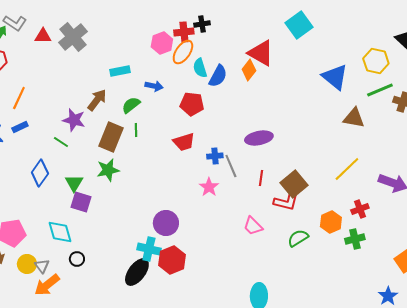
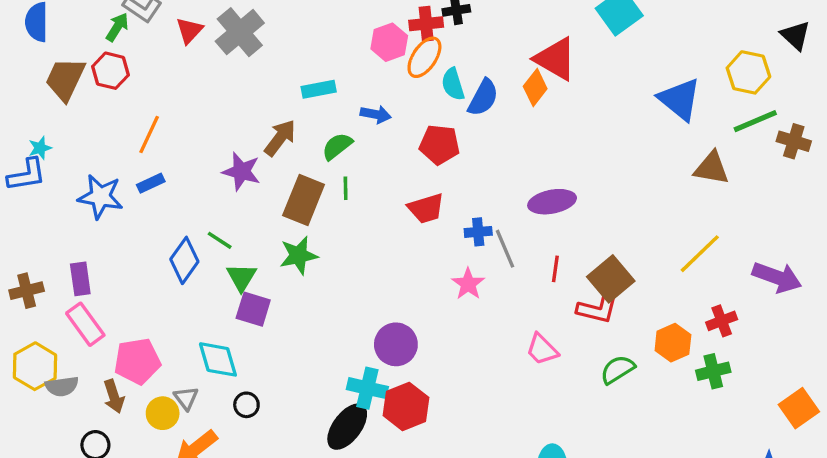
red triangle: (43, 36) -> (189, 30), turned -48
green line: (61, 142) -> (220, 240), moved
gray triangle: (42, 266) -> (186, 398), moved

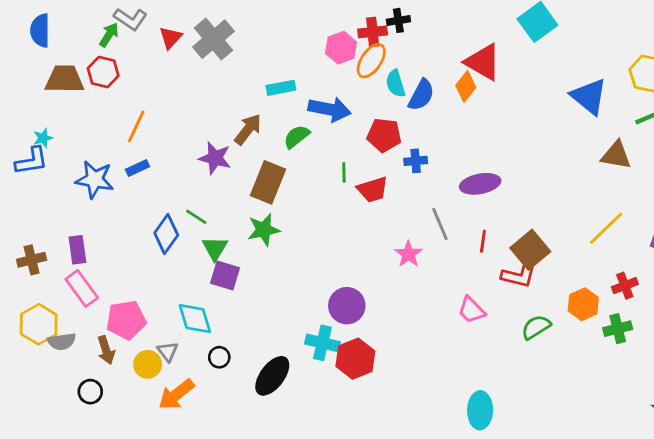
brown trapezoid: (65, 79) -> (64, 79), turned 66
blue arrow: (376, 114) -> (330, 109), size x1.6
green line: (346, 188) -> (344, 172), moved
blue cross: (478, 232) -> (416, 161), moved
black ellipse: (347, 427) -> (272, 376), moved

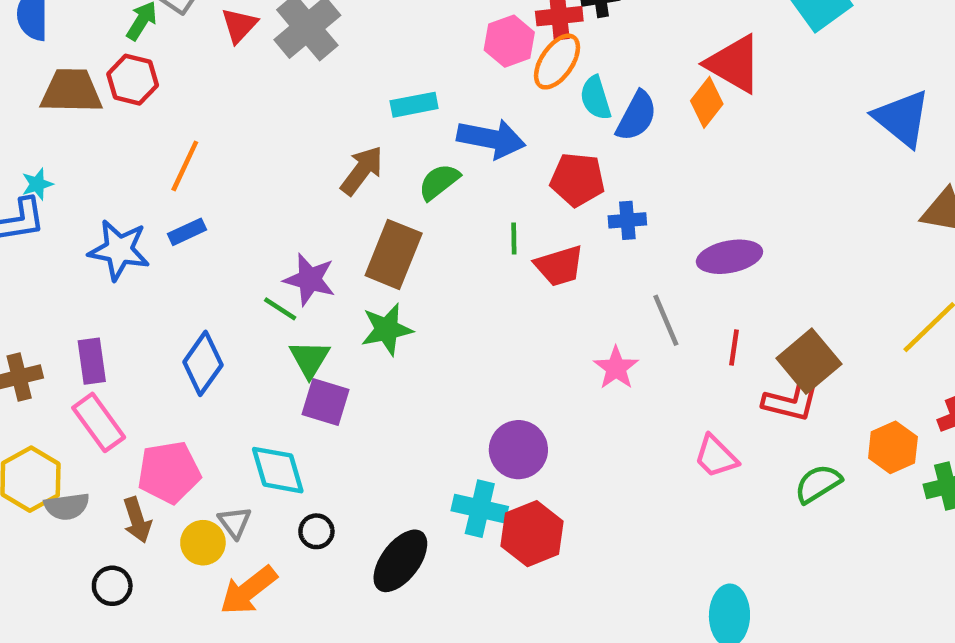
purple star: (215, 158) -> (310, 279), moved
blue diamond: (166, 234) -> (203, 363), moved

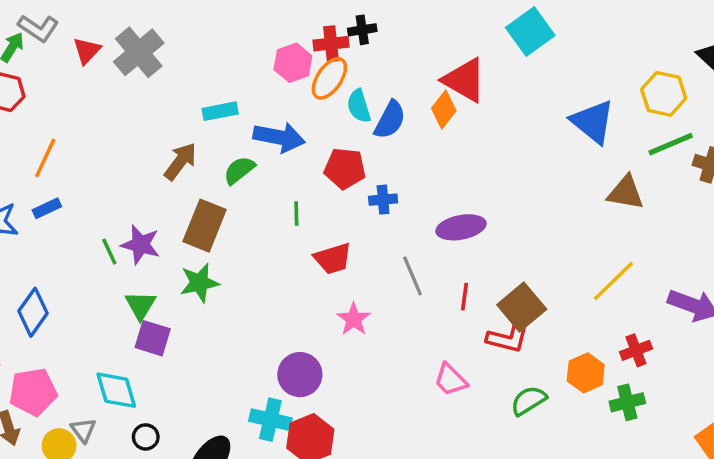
red trapezoid: (559, 266) -> (333, 259), moved
green line: (280, 309) -> (109, 252), moved, turned 32
blue diamond: (203, 363) -> (33, 312), moved
pink star: (616, 368) -> (354, 319), moved

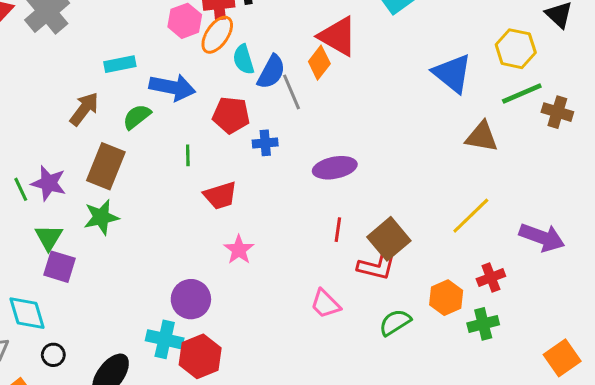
gray line: (412, 276) -> (291, 92), moved

